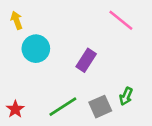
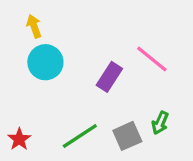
yellow arrow: (17, 20) -> (34, 26), moved
pink line: (121, 20) -> (152, 59), moved

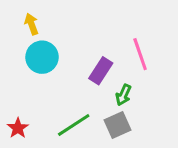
pink line: (152, 59) -> (140, 54), turned 32
green arrow: (160, 123) -> (123, 95), moved

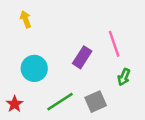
cyan circle: (42, 57) -> (34, 68), moved
green arrow: (123, 95) -> (124, 77), moved

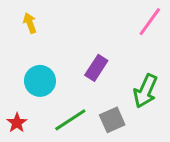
pink line: (114, 44) -> (150, 22), moved, turned 55
green arrow: (124, 77) -> (145, 91), size x1.6

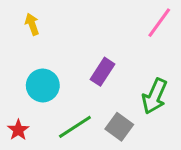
gray square: (112, 120) -> (119, 127), turned -30

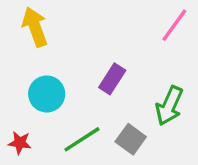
yellow arrow: (32, 24) -> (35, 27), size x1.6
red star: (18, 130) -> (20, 143), turned -30

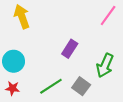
cyan circle: (47, 94) -> (14, 61), moved

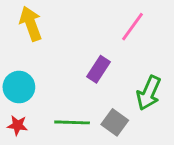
pink line: (108, 15) -> (132, 27), moved
green line: (51, 86) -> (72, 122), turned 35

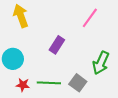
purple rectangle: (99, 69) -> (57, 45), moved
red star: (17, 125) -> (23, 85), moved

